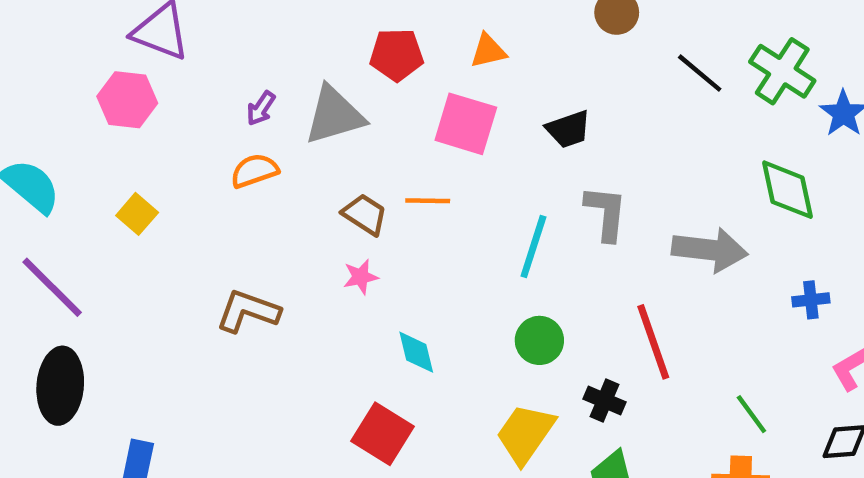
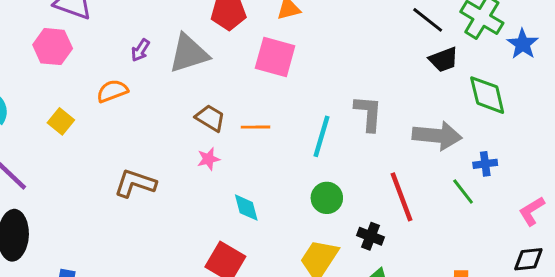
black trapezoid: (568, 129) -> (443, 60), moved
orange semicircle: (255, 171) -> (112, 91), moved
orange line: (428, 201) -> (256, 127), moved
blue cross: (811, 300) -> (485, 164), moved
green line: (751, 414) -> (463, 191), moved

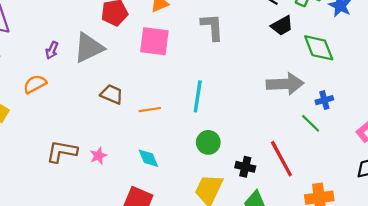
gray L-shape: (368, 113) -> (212, 27), moved
orange line: (256, 127) -> (150, 110), moved
pink star: (209, 159) -> (98, 156), moved
red line: (402, 197) -> (281, 159), moved

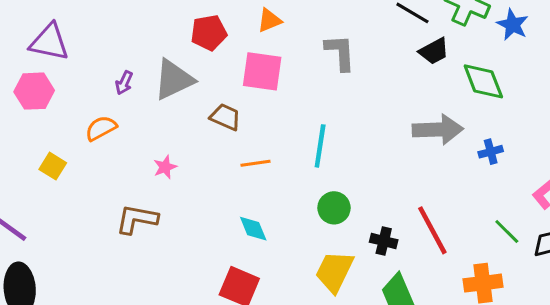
brown trapezoid: (112, 94) -> (225, 117), moved
green line: (311, 123) -> (507, 232), moved
pink star: (98, 156) -> (165, 167), moved

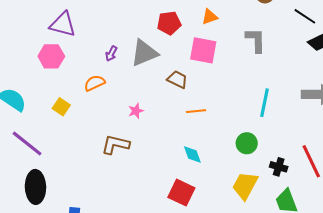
cyan line: (320, 146) -> (265, 103), moved

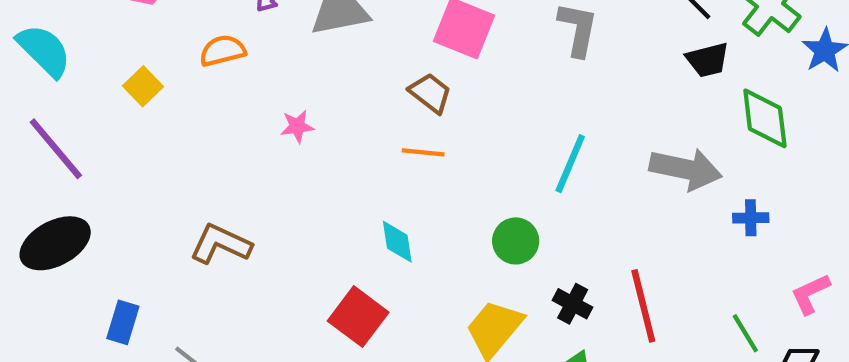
brown trapezoid: (177, 79) -> (430, 93), moved
brown L-shape: (115, 145) -> (221, 244), moved
black ellipse: (35, 187) -> (55, 243), turned 52

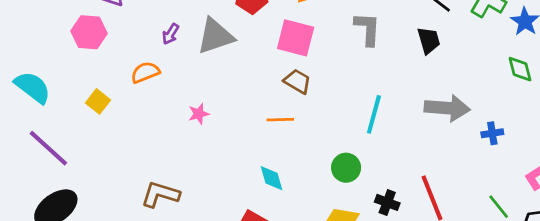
black trapezoid: (707, 60) -> (429, 40), moved, turned -84
brown trapezoid: (430, 93) -> (297, 81), moved
green diamond: (765, 118) -> (520, 69), moved, size x0.7

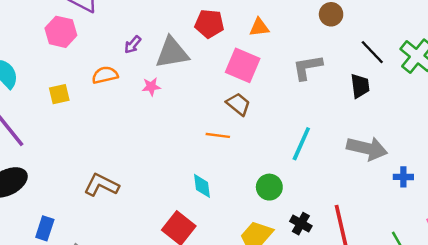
gray L-shape: (367, 29) -> (307, 67), turned -112
yellow square: (98, 101) -> (59, 94), turned 30
pink star: (199, 114) -> (151, 87), moved

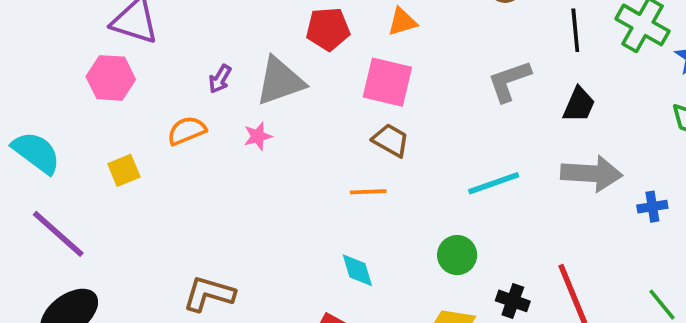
black line: (372, 52) -> (575, 30), turned 48
gray L-shape: (307, 67) -> (509, 81), moved
black trapezoid: (360, 86) -> (579, 105), moved, turned 40
cyan line: (301, 144) -> (494, 183), turned 56

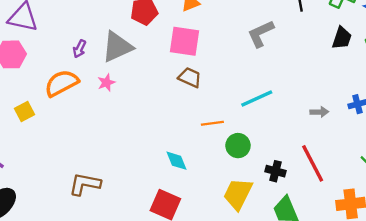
black trapezoid: (579, 105) -> (342, 38), moved
orange semicircle: (187, 131) -> (62, 83), size x1.4
gray arrow: (592, 174) -> (319, 112), moved, size x0.5
orange line: (368, 192) -> (212, 123), moved

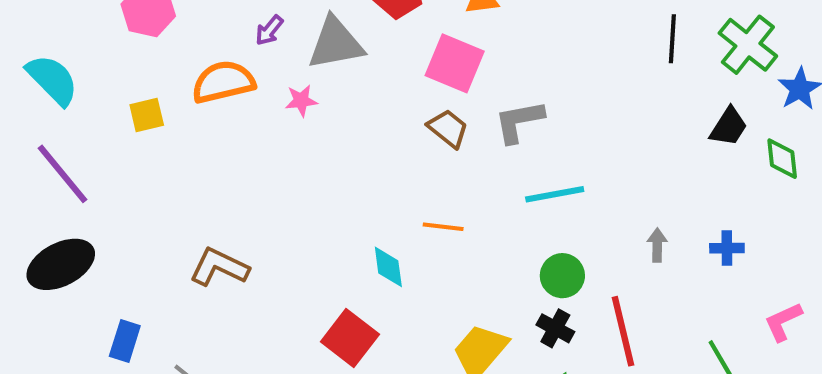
gray L-shape: (261, 34) -> (519, 121), moved
gray arrow: (319, 112) -> (657, 245), turned -102
orange line: (212, 123) -> (443, 227), moved
green circle: (238, 146) -> (562, 276), moved

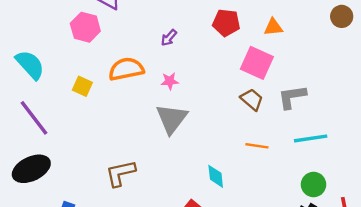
purple arrow: (269, 30) -> (169, 38), moved
gray triangle: (336, 43) -> (172, 119), moved, turned -44
yellow square: (147, 115) -> (82, 86), turned 36
orange line: (443, 227) -> (257, 146), moved
brown L-shape: (219, 267) -> (120, 173), turned -40

